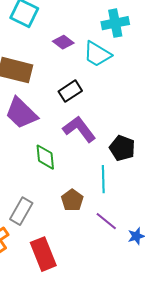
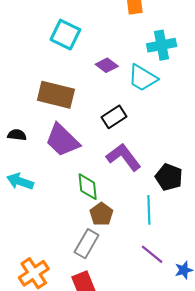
brown pentagon: (72, 200) -> (101, 214), moved
gray rectangle: (21, 211) -> (87, 244), moved

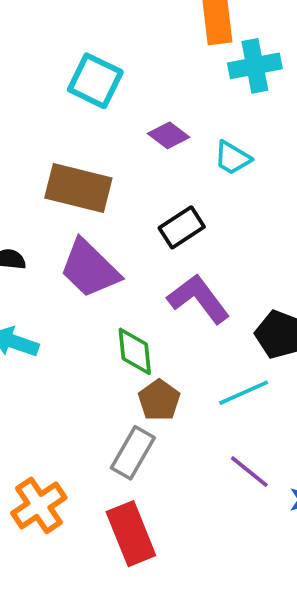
cyan cross: (162, 45) -> (255, 66), moved
cyan trapezoid: (143, 78) -> (232, 158), size x0.7
cyan line: (149, 210) -> (244, 393), turned 68

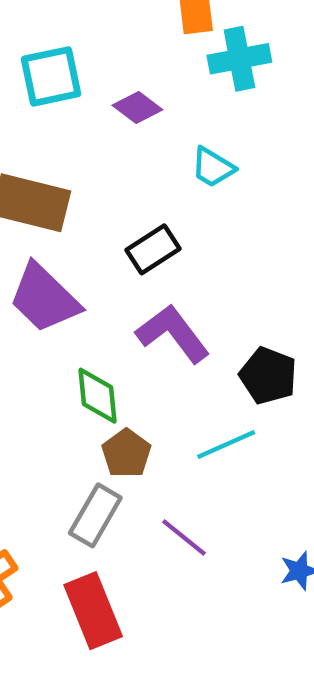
cyan square: (95, 81) -> (51, 76), turned -38
purple diamond: (169, 135) -> (137, 107), moved
purple line: (249, 472) -> (184, 538), moved

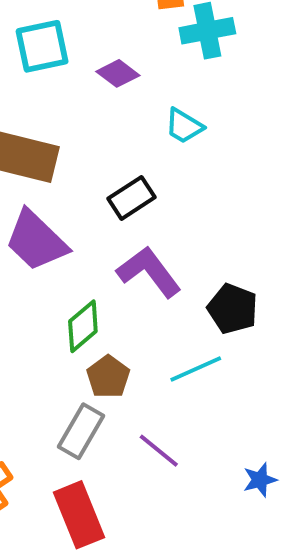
green diamond: (98, 396) -> (83, 326), turned 56

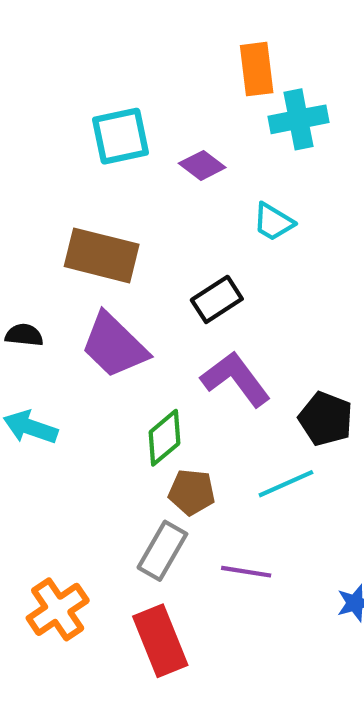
brown pentagon: (108, 377) -> (192, 492), turned -30
purple line: (159, 451) -> (246, 572), turned -30

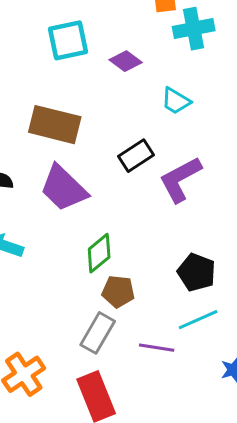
purple L-shape: (236, 379) -> (180, 179), moved, turned -81
black pentagon: (326, 419) -> (197, 272), moved
cyan line: (286, 484) -> (198, 320), moved

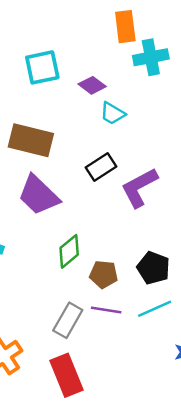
cyan trapezoid: (176, 101) -> (113, 113), moved
brown pentagon: (118, 292) -> (104, 274), moved
purple line: (157, 348) -> (106, 310), moved

